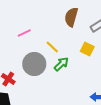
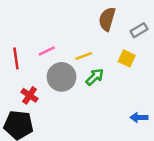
pink line: (24, 33) -> (47, 51), moved
yellow line: (52, 47) -> (84, 56), turned -64

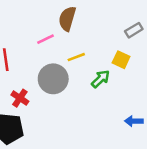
brown semicircle: (107, 19) -> (67, 19), moved
pink line: (47, 51) -> (46, 39), moved
green arrow: (95, 77) -> (101, 79), moved

